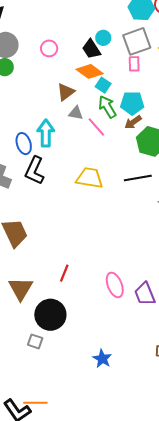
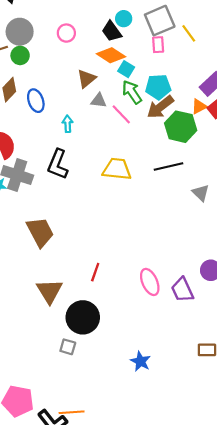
brown arrow: (133, 122) -> (160, 107), size x1.5
cyan arrow: (46, 133) -> (68, 124), size x0.6
blue ellipse: (24, 144) -> (36, 101), moved

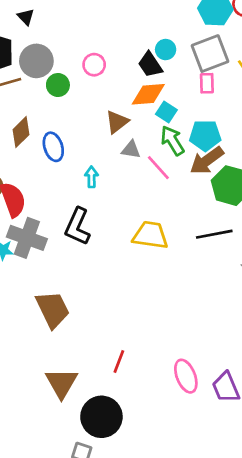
green circle: (20, 55) -> (58, 85), moved
orange diamond: (111, 55) -> (148, 94), turned -40

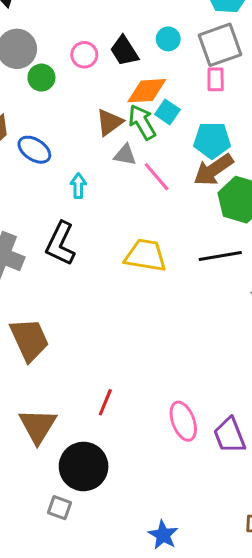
black trapezoid: (150, 65) -> (124, 51), moved
green arrow: (172, 141) -> (142, 122), moved
blue ellipse: (53, 147) -> (34, 150), turned -40

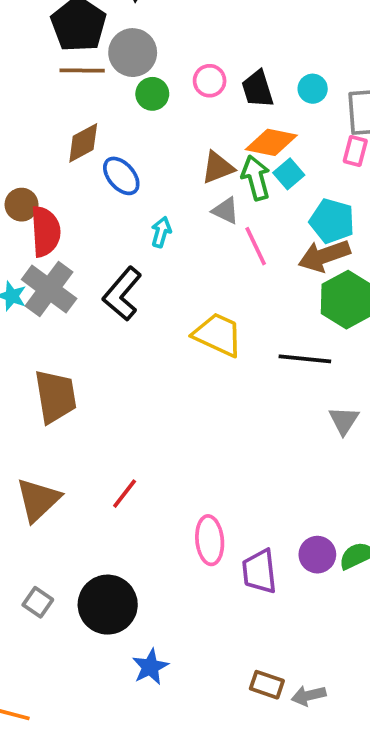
black circle: (84, 466) -> (108, 605), moved

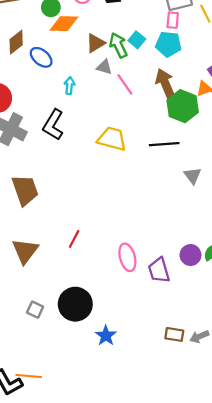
orange diamond: (271, 142) -> (64, 24), moved
cyan pentagon: (332, 221) -> (168, 44), moved
brown arrow: (324, 256) -> (165, 83), turned 96

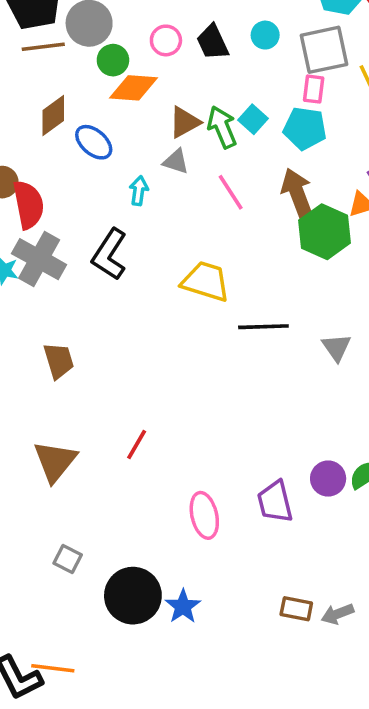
gray triangle: (104, 67) -> (176, 161), moved
black line: (164, 144) -> (263, 327), moved
brown trapezoid: (25, 190) -> (59, 361), size x0.7
pink ellipse: (127, 257) -> (204, 515), moved
black circle: (75, 304) -> (133, 596), moved

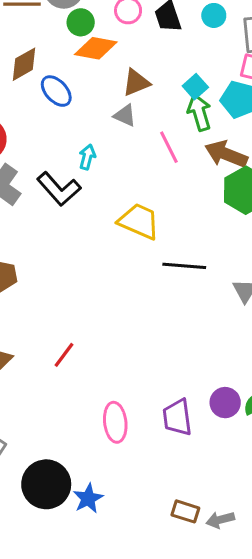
green arrow: (222, 127) -> (199, 112), moved
cyan arrow: (139, 191) -> (87, 157), moved
brown arrow: (297, 193) -> (226, 154), turned -54
black L-shape: (109, 254) -> (59, 189), turned -81

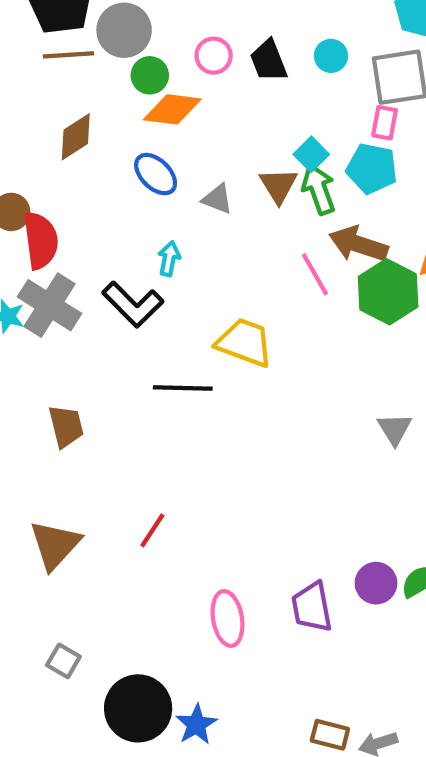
brown triangle: (136, 83) -> (278, 185), moved, turned -36
blue ellipse: (56, 91) -> (156, 174), moved
pink line: (169, 147) -> (315, 274), moved
black line: (184, 266) -> (183, 388), moved

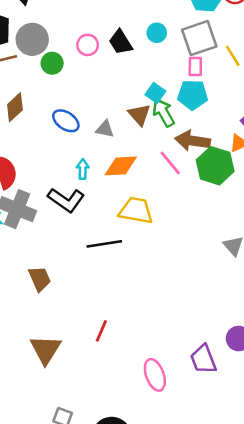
orange diamond: (172, 109) -> (121, 166), moved

